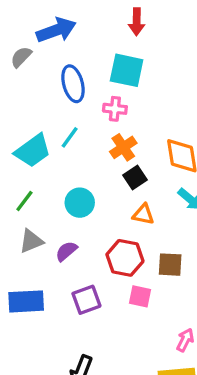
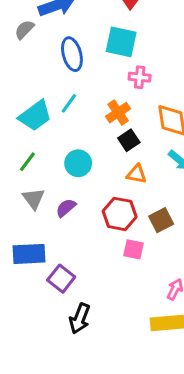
pink cross: (115, 109) -> (140, 77), moved
gray triangle: (31, 241) -> (34, 199), turned -45
brown square: (170, 265) -> (161, 220), turned -30
purple square: (86, 300) -> (61, 279), moved, turned -32

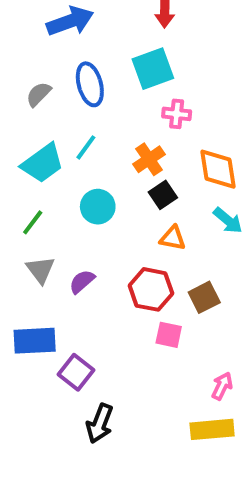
gray semicircle: (24, 30) -> (39, 94), moved
cyan square: (121, 42) -> (153, 69), turned -32
cyan circle: (78, 163) -> (98, 207), moved

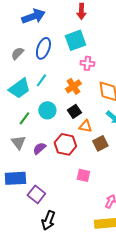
blue ellipse: (90, 84) -> (43, 48), turned 35
black square: (163, 195) -> (74, 111), moved
green line: (33, 222) -> (24, 118), moved
red hexagon: (151, 289) -> (65, 144), moved
brown square: (204, 297) -> (100, 143), moved

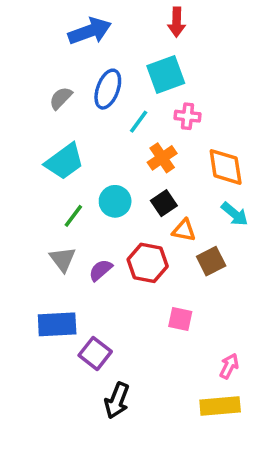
cyan line: (41, 80) -> (139, 122), moved

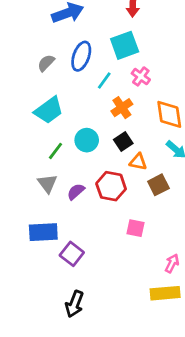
pink cross: (187, 116) -> (141, 76), turned 30
black arrow: (117, 401) -> (74, 304), moved

